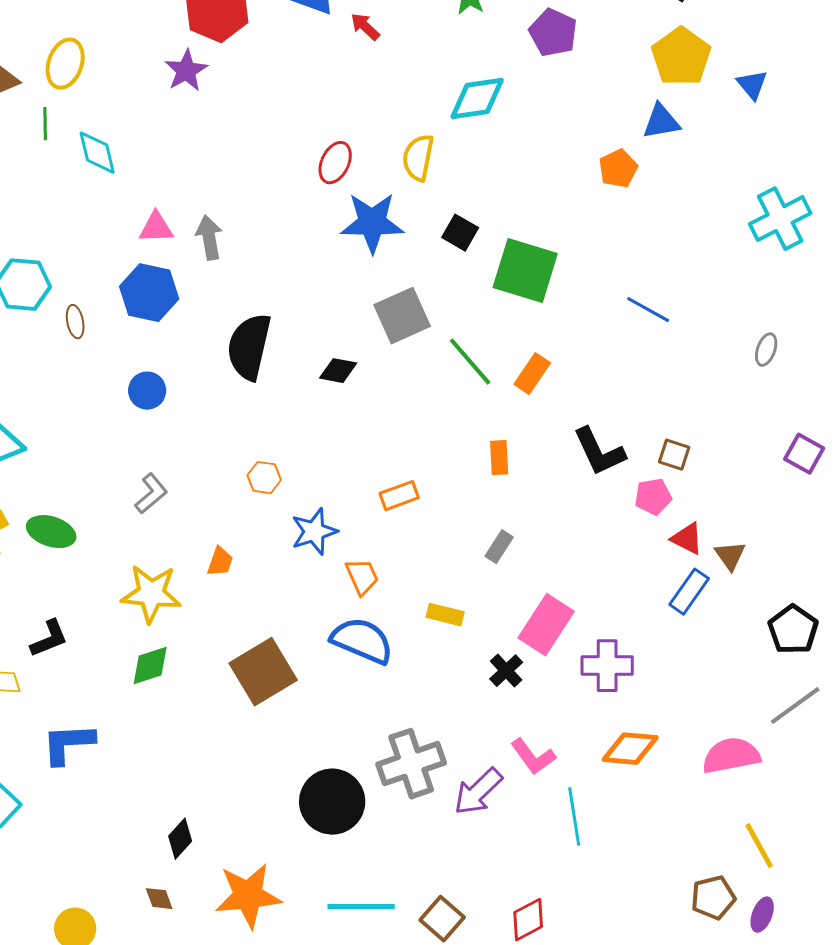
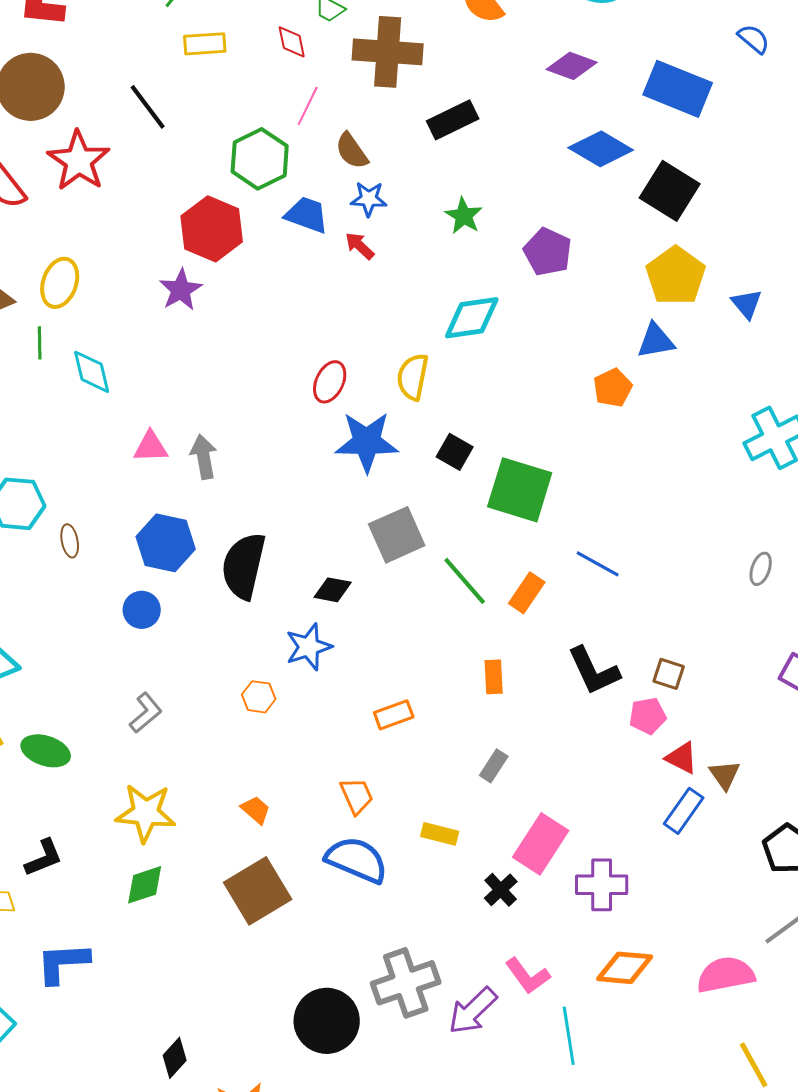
blue hexagon: (149, 293) -> (166, 543), moved
blue line: (648, 310) -> (598, 564), moved
blue star: (314, 532) -> (309, 647), moved
orange trapezoid: (220, 562) -> (256, 810), moved, turned -68

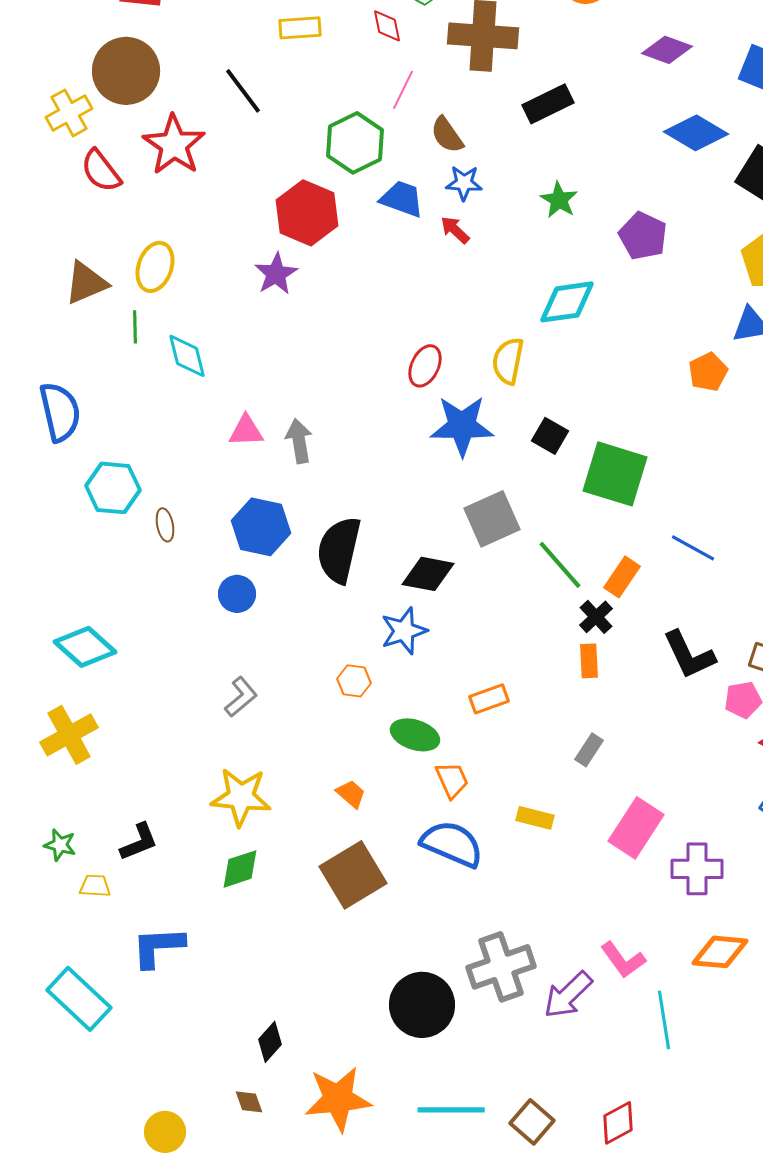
black diamond: (333, 590) -> (428, 574), size x1.4
green ellipse: (46, 751) -> (415, 735), moved
black cross: (501, 890) -> (596, 617), moved

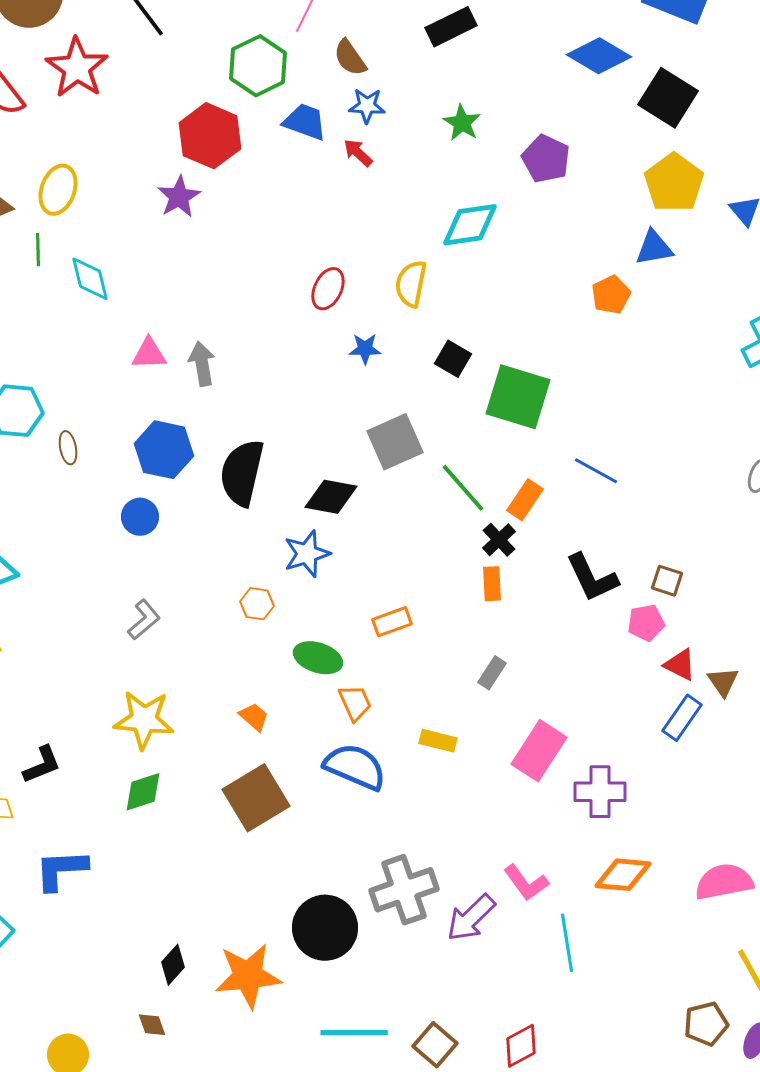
blue star: (462, 426) -> (365, 349), size x0.5
orange star: (338, 1099) -> (248, 976), moved

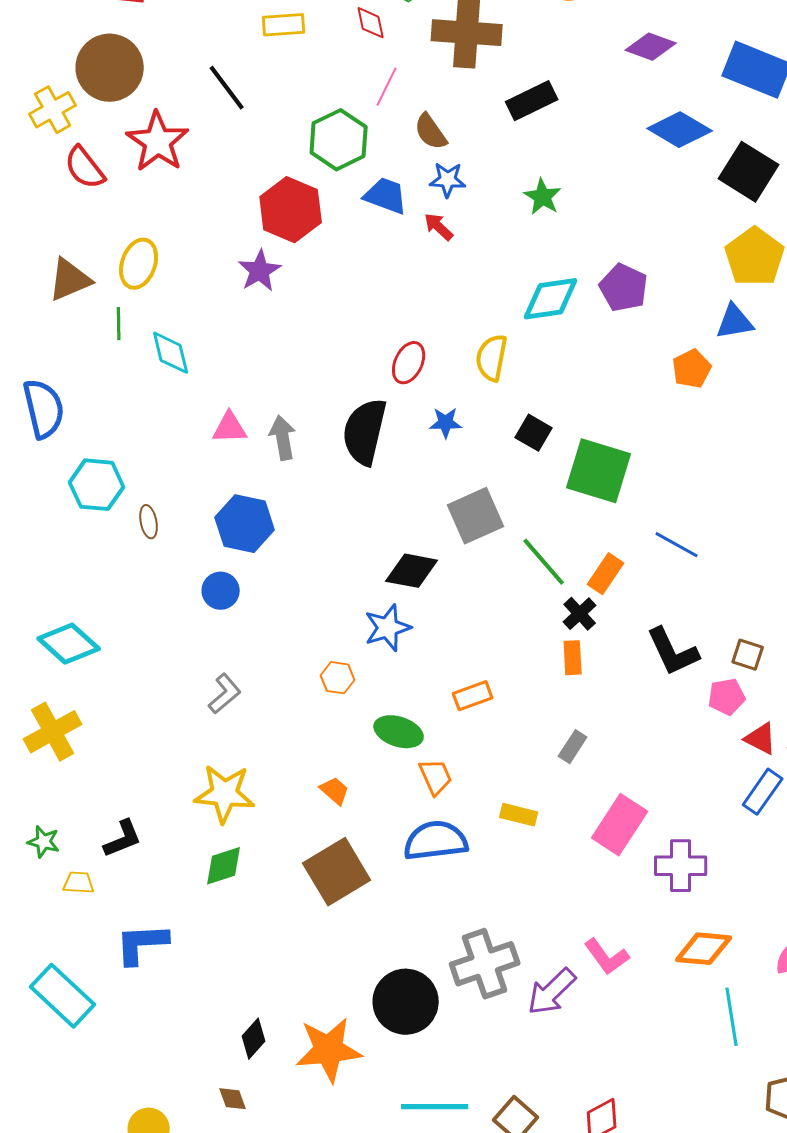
purple pentagon: (546, 159) -> (624, 288), moved
black semicircle: (242, 473) -> (365, 432), moved
blue semicircle: (355, 767) -> (436, 841), turned -30
cyan line: (567, 943) -> (732, 1017), moved

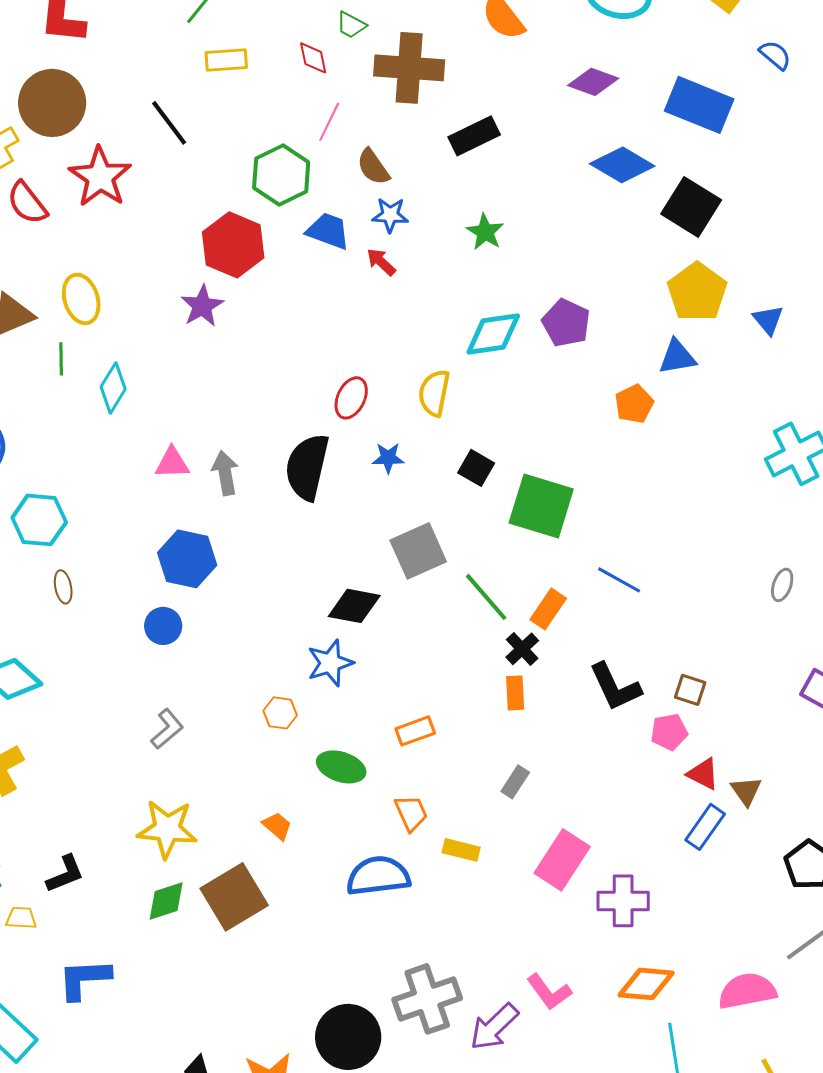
yellow ellipse: (139, 264) -> (81, 299), turned -36
cyan diamond: (171, 353) -> (113, 388), turned 45
brown ellipse: (149, 522) -> (63, 587), moved
orange trapezoid: (436, 777) -> (411, 813), moved
brown square: (337, 872) -> (234, 897), moved

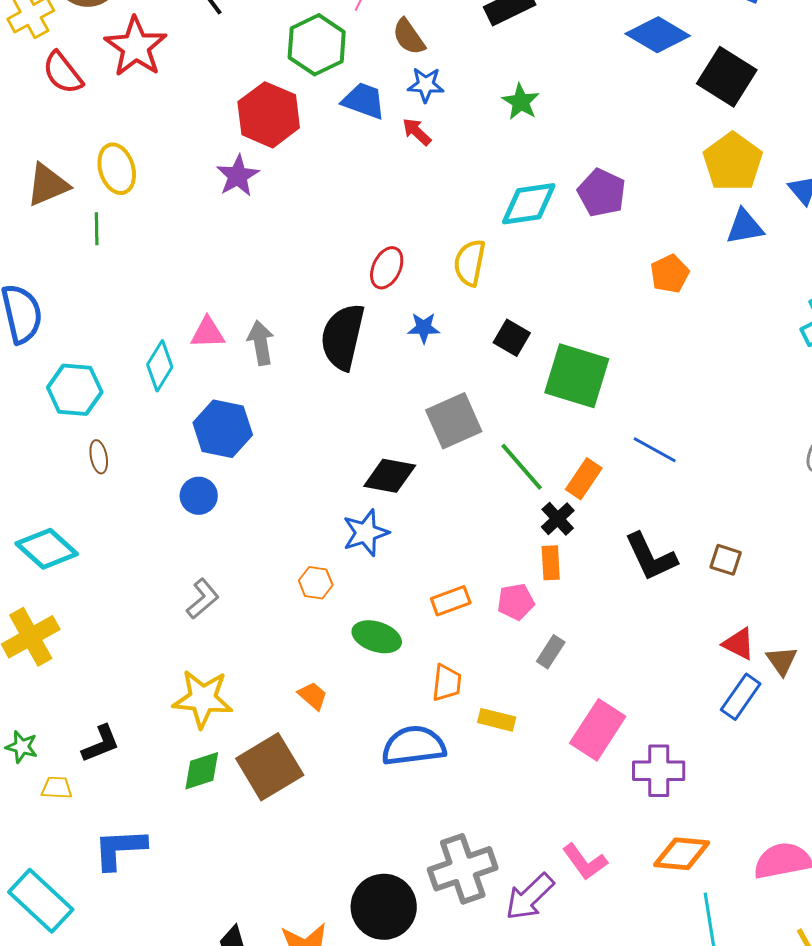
blue triangle: (677, 357) -> (745, 227), moved
cyan diamond: (113, 388) -> (160, 366), moved
pink pentagon: (669, 732) -> (516, 602), moved
orange trapezoid: (411, 813) -> (447, 683), turned 30

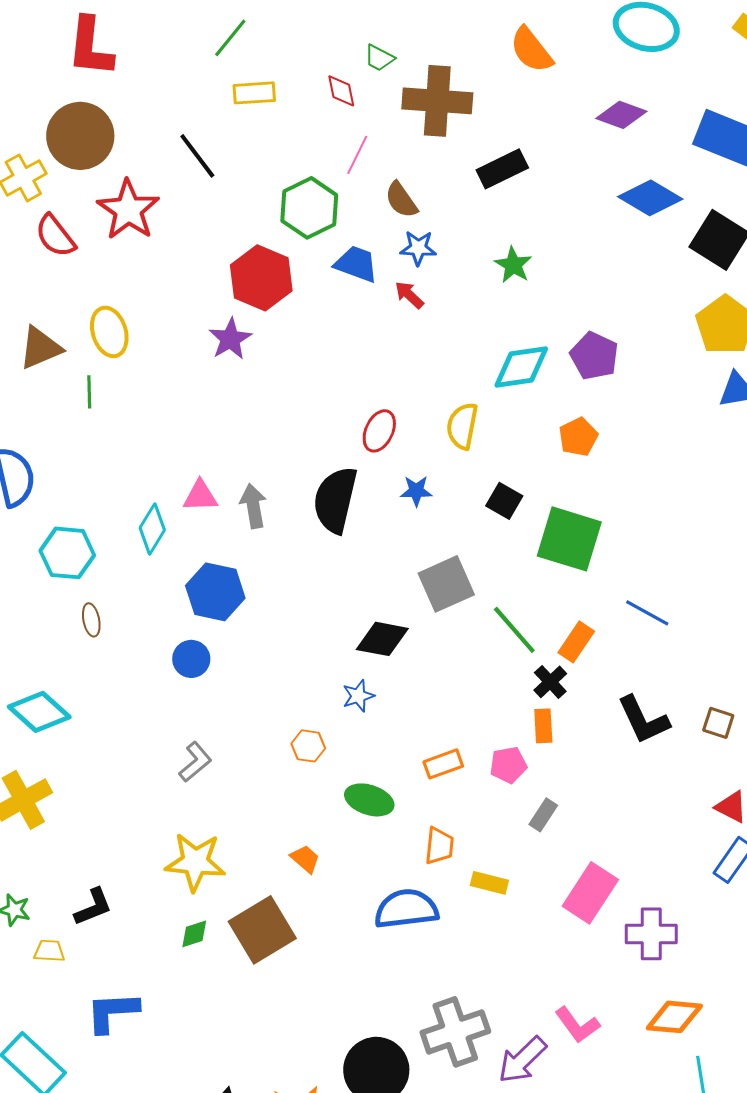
orange pentagon: (670, 274) -> (578, 437), moved
blue star: (366, 533) -> (358, 696), size x0.7
green diamond: (202, 771) -> (194, 934), size x0.7

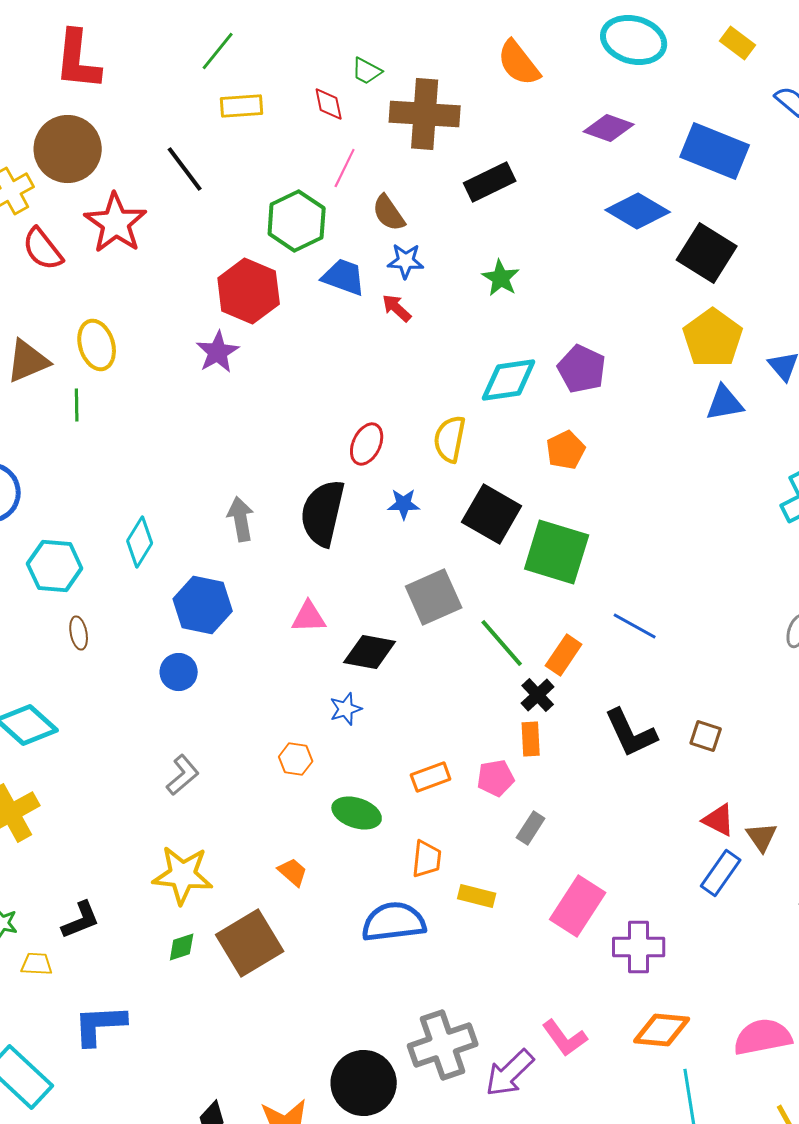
pink triangle: (200, 496) -> (309, 617), moved
black square: (504, 501) -> (492, 514), size x1.6

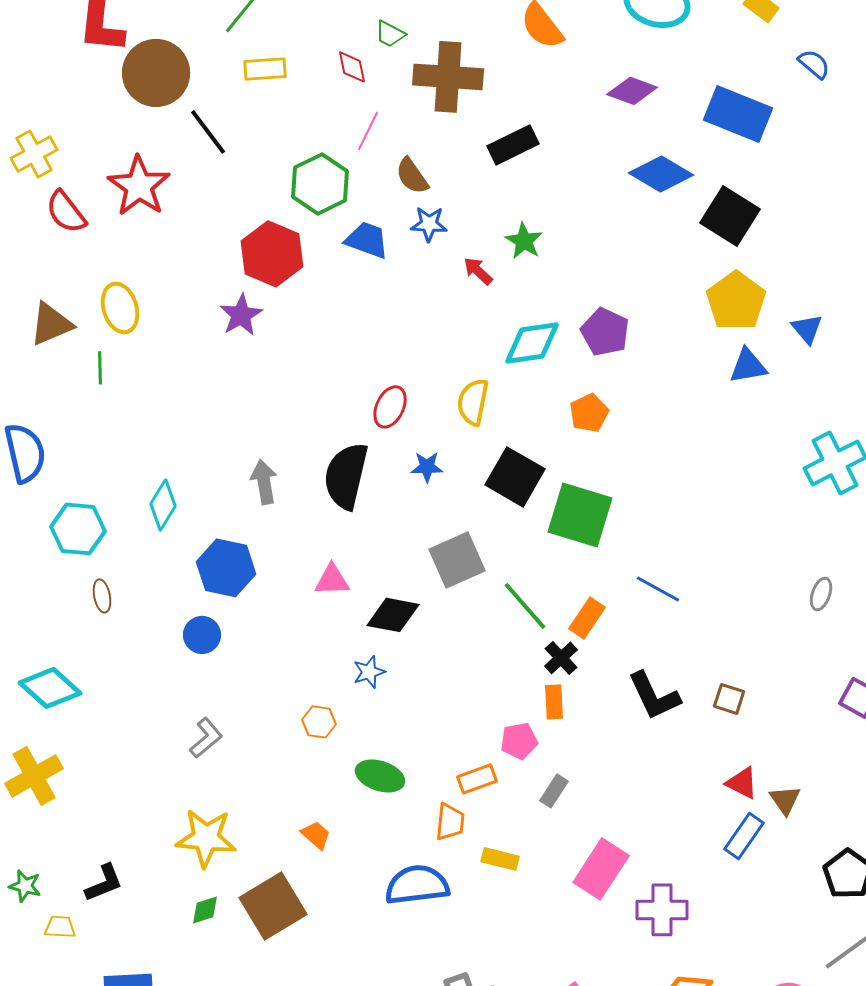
brown circle: (68, 149) -> (156, 73), moved
red arrow: (397, 308) -> (478, 271), moved
orange rectangle: (431, 777) -> (477, 779), moved

